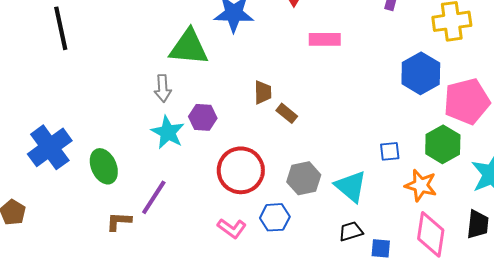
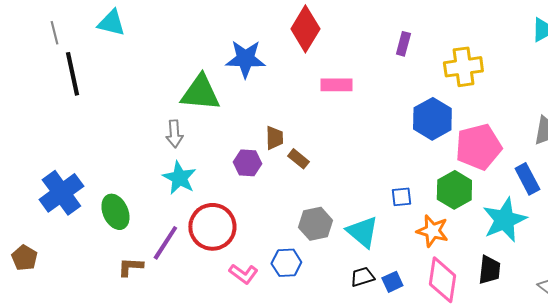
purple hexagon: (203, 117) -> (247, 163), moved
red circle: (241, 170) -> (212, 227), moved
blue square: (381, 248) -> (392, 282), moved, turned -30

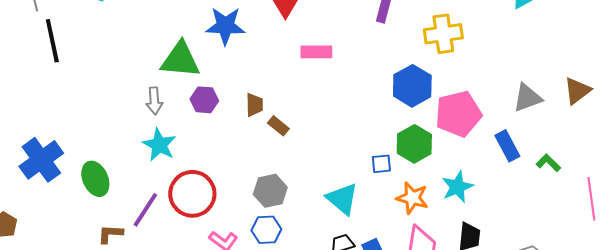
purple hexagon: (247, 163) -> (204, 100), moved
green hexagon: (454, 190) -> (414, 144), moved
cyan star: (504, 220) -> (457, 187), moved, size x0.7
gray hexagon: (315, 224) -> (270, 191), moved

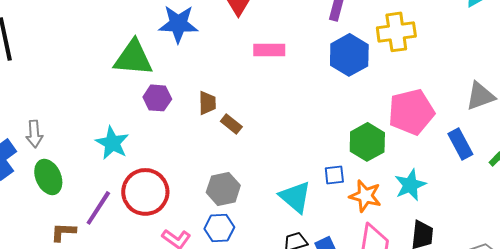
blue hexagon: (412, 86) -> (349, 55), moved
gray arrow: (154, 101) -> (34, 134), moved
blue square: (381, 164) -> (334, 175), moved

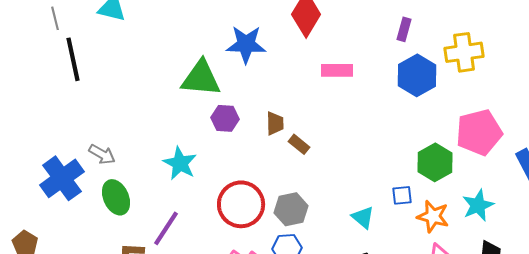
gray arrow: (34, 134) -> (102, 154), turned -56
red circle: (145, 192) -> (241, 204), moved
cyan triangle: (295, 197) -> (363, 217), size x0.7

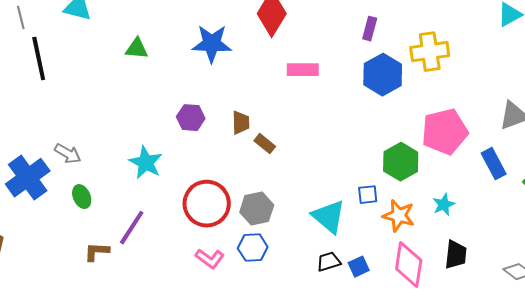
green triangle: (201, 78) -> (137, 49), moved, size x0.6
green ellipse: (116, 197) -> (82, 197), size x0.7
cyan star: (478, 205) -> (444, 205), size x0.7
cyan triangle: (363, 217) -> (329, 217), size x1.5

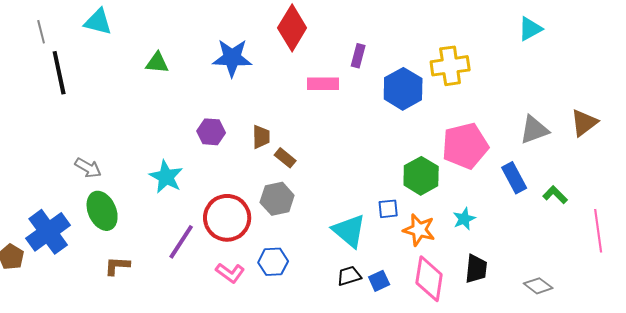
purple rectangle: (370, 29) -> (358, 56), moved
blue cross: (28, 178) -> (48, 232), moved
green ellipse: (82, 197) -> (102, 211), size x1.6
gray hexagon: (257, 209) -> (277, 199), moved
purple line: (132, 228) -> (181, 242), moved

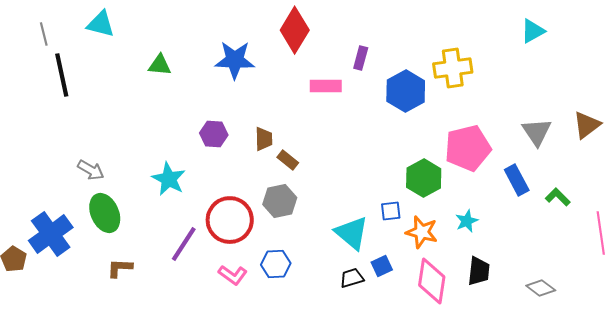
gray triangle: (534, 130) -> (537, 132), turned -44
blue square: (379, 281) -> (382, 266), moved

